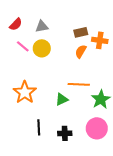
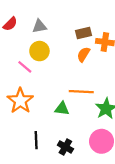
pink line: (23, 46) -> (25, 67), moved
green triangle: (62, 99) -> (62, 109), turned 32
black cross: (65, 133) -> (65, 147), turned 32

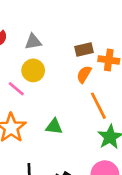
orange line: (81, 92) -> (98, 106), moved, turned 60
green triangle: (62, 109) -> (54, 126), moved

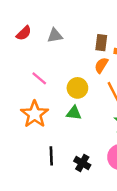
brown rectangle: (84, 50) -> (101, 43), turned -70
yellow circle: (33, 70) -> (77, 88), moved

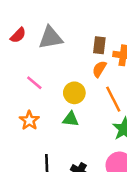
gray triangle: (55, 36) -> (51, 38), size x1.5
orange star: (35, 114) -> (29, 120), size x0.7

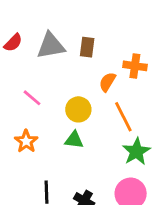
brown rectangle: (99, 45) -> (87, 47), moved

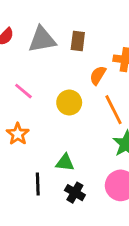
green triangle: (74, 140) -> (65, 163), moved

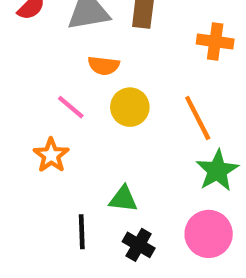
orange semicircle: (98, 75) -> (104, 66), moved, turned -114
pink line: (23, 91) -> (71, 107), moved

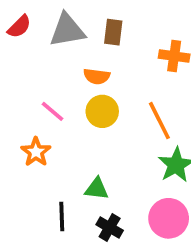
orange semicircle: (104, 66) -> (97, 76), moved

